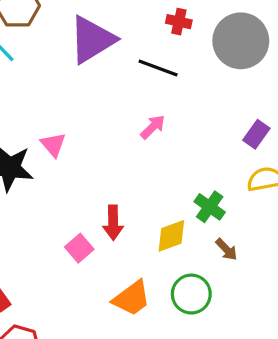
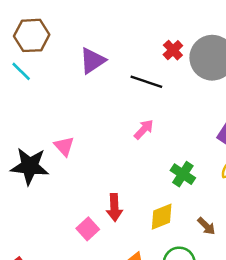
red cross: (179, 22) -> (173, 50), moved, turned 36
purple triangle: (92, 40) -> (93, 61), size x0.7
green cross: (210, 207) -> (183, 174), moved

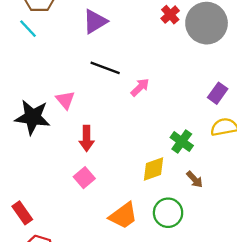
black line: (146, 82) -> (105, 68), moved
green cross: (183, 174) -> (182, 142), moved
red arrow: (114, 207) -> (87, 138), moved

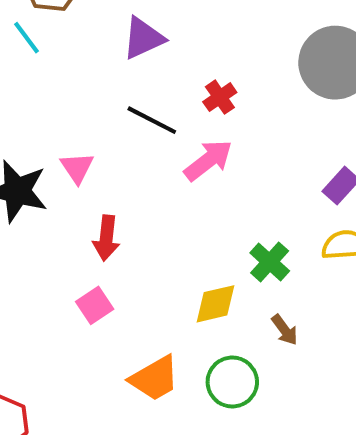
red cross: (170, 15) -> (220, 97), moved
pink arrow: (140, 87) -> (208, 160), size x1.4

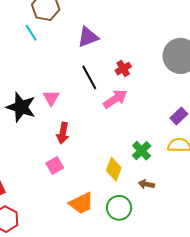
black line: (152, 120) -> (89, 77), turned 30
yellow diamond: (216, 304) -> (114, 169), turned -60
brown arrow: (285, 330) -> (146, 184), turned 133

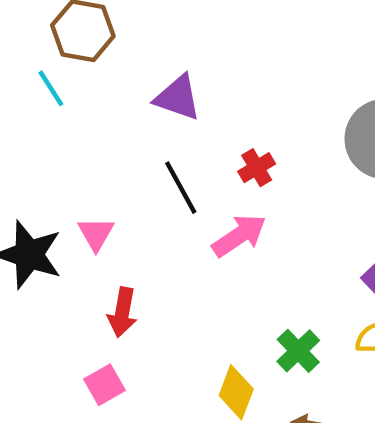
purple triangle: (88, 37) -> (178, 98), turned 40

